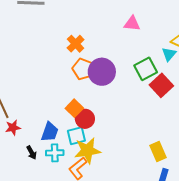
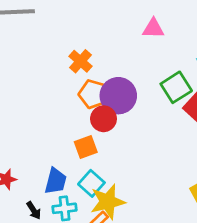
orange square: (74, 108) -> (86, 147), turned 30
red circle: (85, 119) -> (104, 119), moved
cyan square: (76, 136) -> (91, 183), turned -30

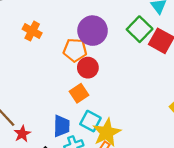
orange cross: (80, 61) -> (32, 31), moved
purple circle: (118, 96) -> (93, 31), moved

